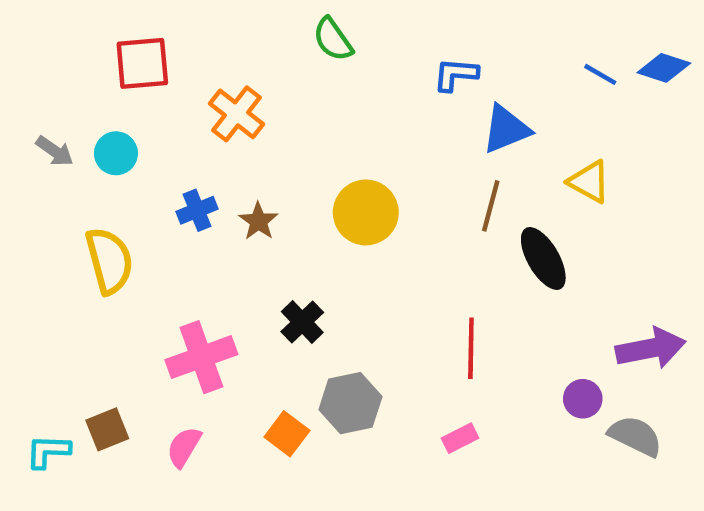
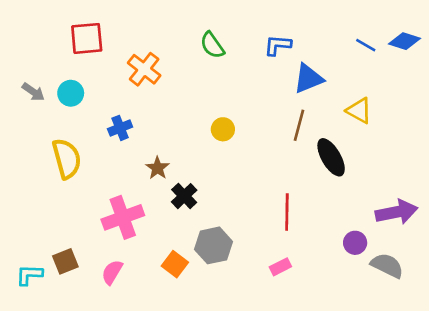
green semicircle: (333, 39) -> (212, 45), moved
yellow circle: (366, 212) -> (223, 129), size x0.6
brown star: (258, 221) -> (157, 168), moved

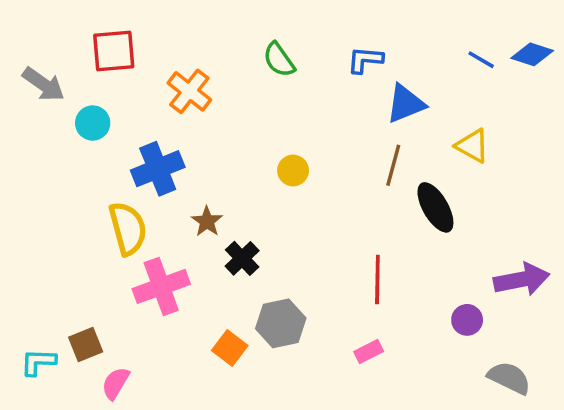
gray arrow: (33, 92) -> (43, 84), moved, size x1.4
blue cross: (120, 128) -> (158, 169), size x1.6
yellow semicircle: (67, 159) -> (128, 228), moved
gray semicircle: (387, 265) -> (509, 378), moved
pink semicircle: (112, 272) -> (116, 383), moved

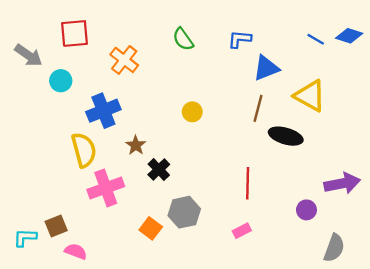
yellow triangle: (472, 146) -> (310, 96), size x1.4
black ellipse: (435, 207) -> (286, 136), turned -44
gray semicircle: (509, 378) -> (334, 248), turned 84
pink semicircle: (116, 383) -> (76, 251), turned 80

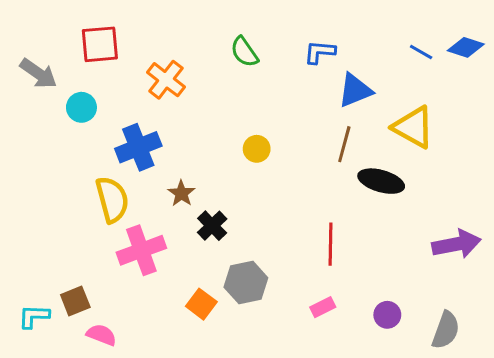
purple circle: (306, 210) -> (387, 315), moved

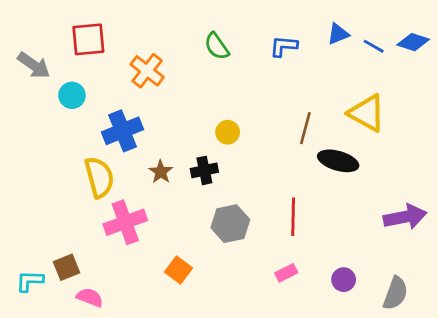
blue triangle: (355, 90) -> (338, 34), moved, size x0.7
black cross: (212, 226) -> (204, 170), moved, turned 32
gray hexagon: (246, 283) -> (230, 224), moved

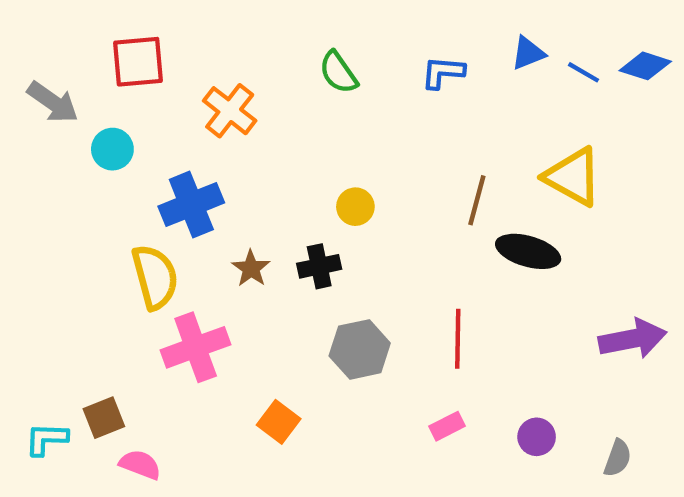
gray semicircle: (395, 293) -> (618, 458), size x0.7

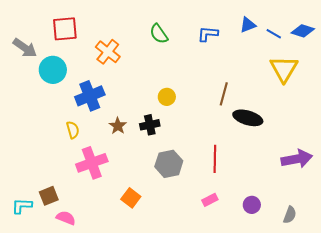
cyan circle: (112, 149) -> (53, 70), size x1.4
yellow triangle: (573, 177) -> (284, 69), moved, turned 32
yellow semicircle: (155, 277) -> (73, 130), size x0.6

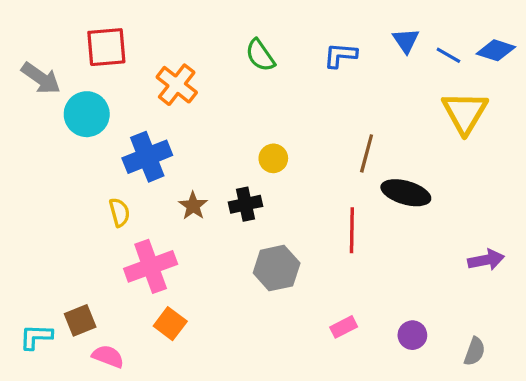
blue triangle: (248, 25) -> (406, 41), turned -42
red line: (215, 159) -> (352, 230), moved
purple arrow: (297, 159) -> (486, 260), size x0.7
orange square: (131, 198) -> (170, 324), moved

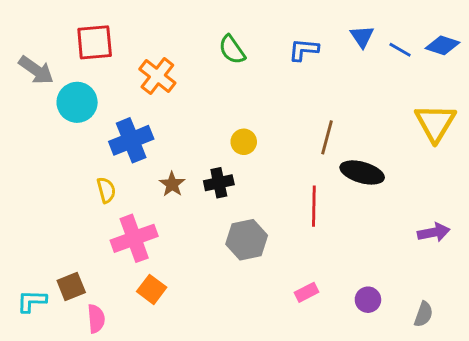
yellow triangle: (465, 113) -> (435, 123), moved
pink semicircle: (108, 356) -> (96, 319), turned 64

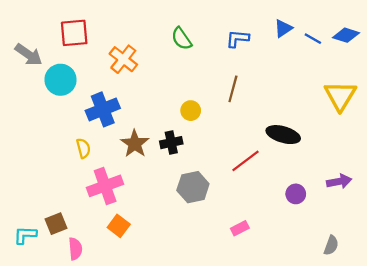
blue triangle: (362, 37) -> (283, 28), turned 30
brown line: (327, 137) -> (233, 89), moved
brown star: (172, 184) -> (135, 144), size x1.4
red line: (314, 206) -> (245, 161), turned 52
purple circle: (368, 300) -> (296, 194), moved

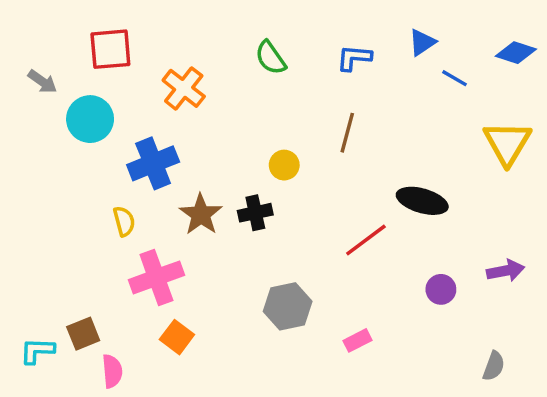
blue line: (313, 39) -> (455, 78), moved
gray arrow: (29, 55) -> (42, 82), size x0.7
gray hexagon: (193, 187) -> (288, 306), moved

